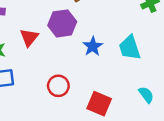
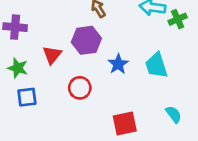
red circle: (58, 86) -> (80, 88), moved
red square: (99, 104) -> (125, 124), turned -35

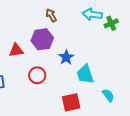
red triangle: (52, 55) -> (16, 50), turned 42
cyan trapezoid: (156, 65) -> (85, 74), moved

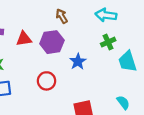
green cross: (111, 23) -> (108, 42), moved
red triangle: (16, 50) -> (24, 39), moved
cyan trapezoid: (85, 74) -> (128, 61), moved

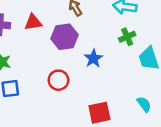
red triangle: (24, 39) -> (33, 22), moved

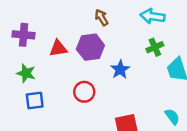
red triangle: (33, 22) -> (58, 48), moved

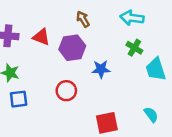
green cross: (155, 47) -> (134, 48), turned -35
red triangle: (58, 48) -> (41, 37), moved, turned 30
blue star: (120, 70) -> (101, 69), turned 30

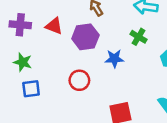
green cross: (134, 48) -> (139, 37), moved

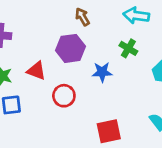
red triangle: (54, 26) -> (36, 71), moved

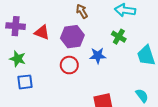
red triangle: (36, 71) -> (42, 32), moved
red circle: (64, 96) -> (69, 65), moved

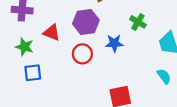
red triangle: (42, 32) -> (52, 33), moved
cyan semicircle: (142, 96) -> (164, 76), moved

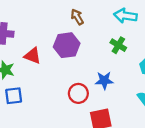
blue star: (114, 43) -> (104, 80), moved
red circle: (82, 54) -> (78, 93), moved

